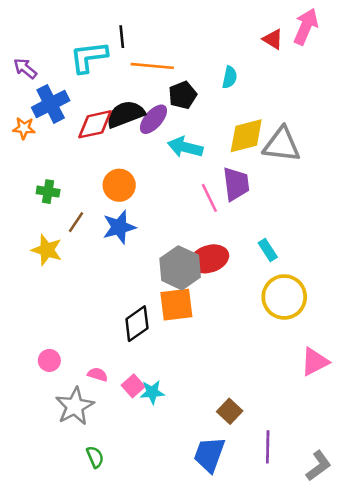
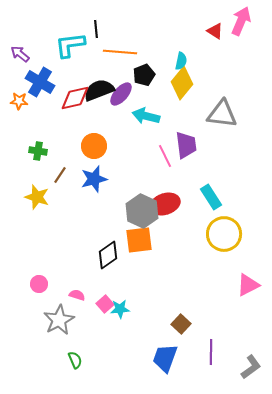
blue cross: (51, 104) -> (40, 82), turned -32
yellow diamond: (246, 136) -> (182, 83), moved, turned -36
cyan rectangle: (268, 250) -> (211, 197), size x1.4

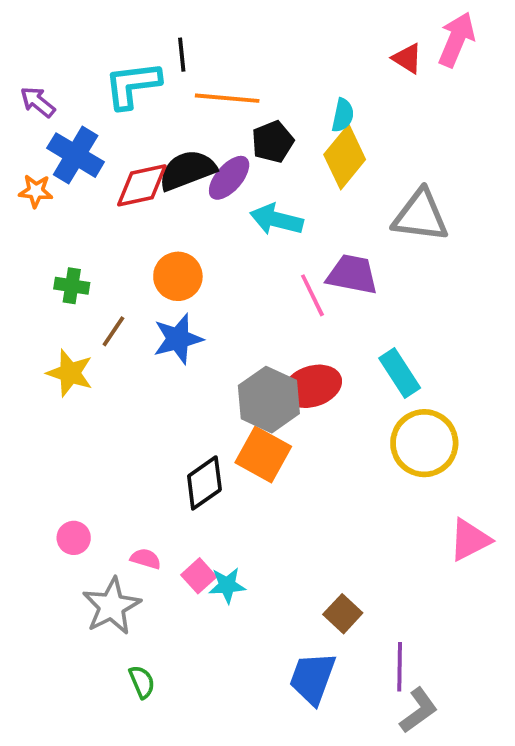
purple trapezoid: (186, 145) -> (352, 274), turned -72
orange square: (139, 240) -> (263, 454), turned 36
gray L-shape: (251, 367) -> (419, 710), moved

